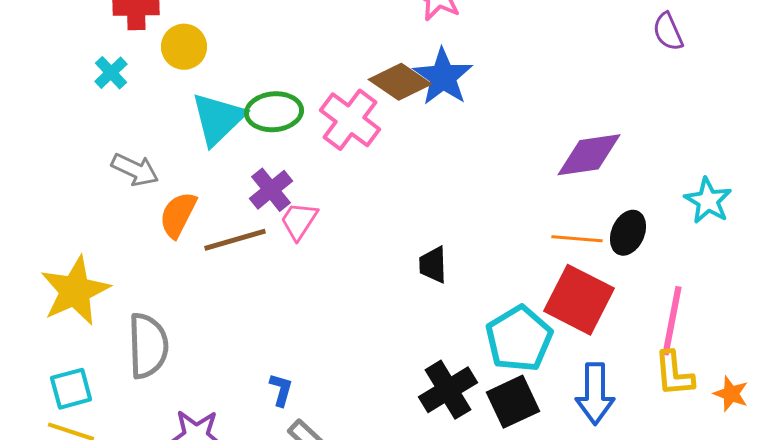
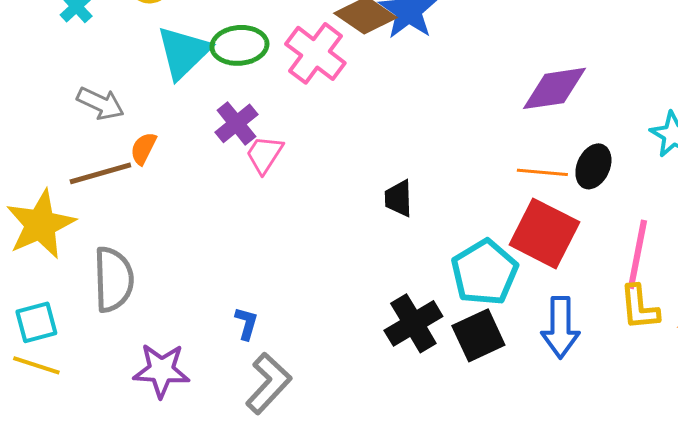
orange semicircle: (178, 215) -> (143, 148), size x0.7
brown line: (235, 240) -> (100, 173), moved

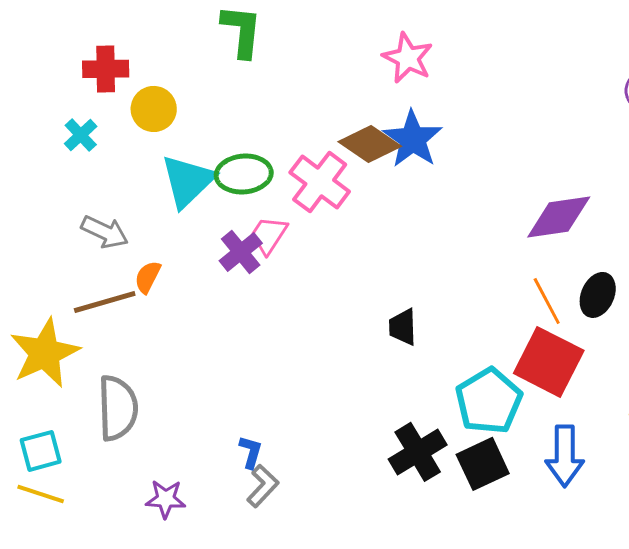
pink trapezoid: (264, 154) -> (269, 235), moved
orange line: (542, 172) -> (547, 301), turned 57
purple star: (161, 370) -> (166, 499), size x0.7
gray L-shape: (268, 383) -> (263, 486), moved, size x0.7

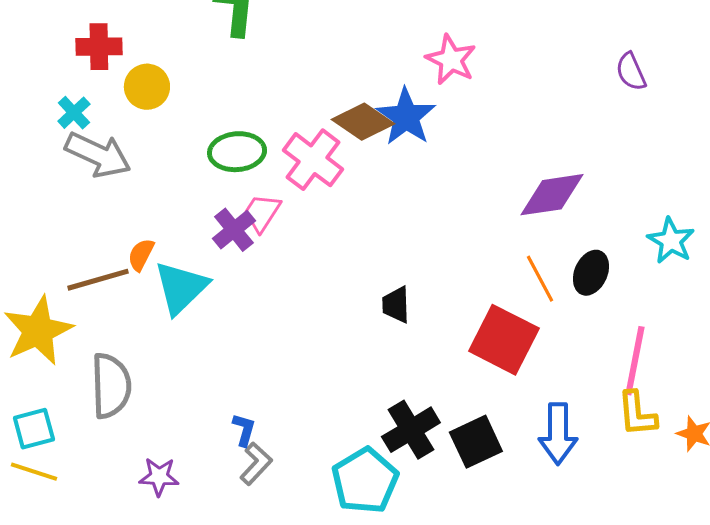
pink star: (408, 58) -> (451, 60), moved
cyan triangle: (188, 181) -> (181, 288), moved
gray arrow: (105, 232) -> (98, 155), moved, size x1.4
red square: (549, 362) -> (504, 340), moved
cyan pentagon: (489, 401) -> (365, 481), moved

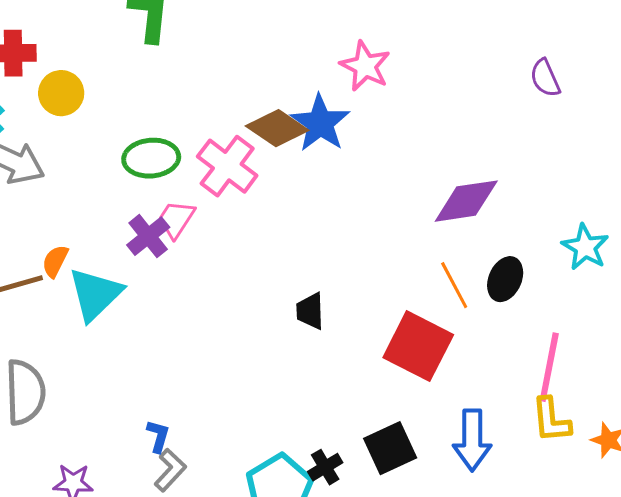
black cross: (411, 430) -> (325, 467), moved, size x0.6

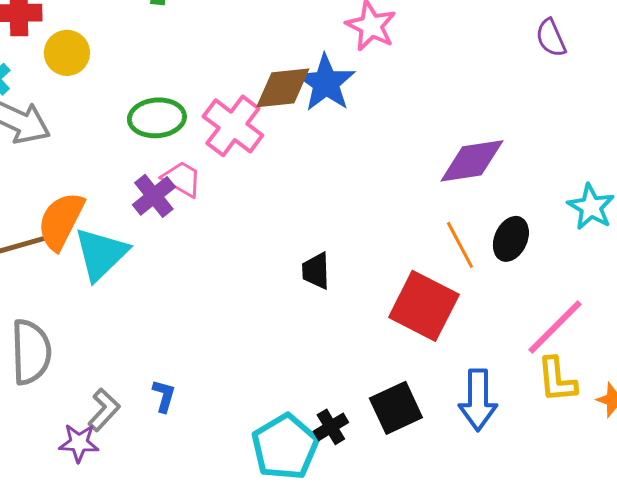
brown diamond: (277, 128) -> (283, 88), turned -40
pink trapezoid: (176, 219) -> (182, 179), turned 87
orange semicircle: (55, 261) -> (61, 221), size x1.8
pink line: (549, 367) -> (555, 327), turned 34
gray L-shape: (170, 470) -> (104, 410), moved

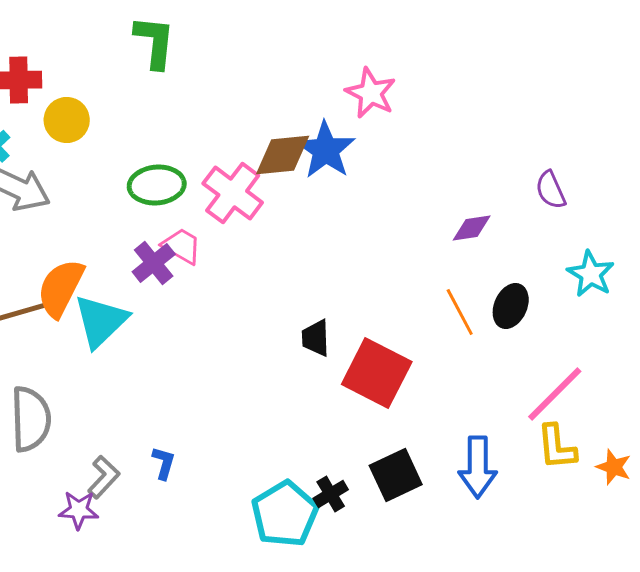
purple semicircle: (551, 38) -> (551, 190), moved
purple diamond: (472, 161) -> (472, 228), size x0.6
red square: (424, 306) -> (377, 373), moved

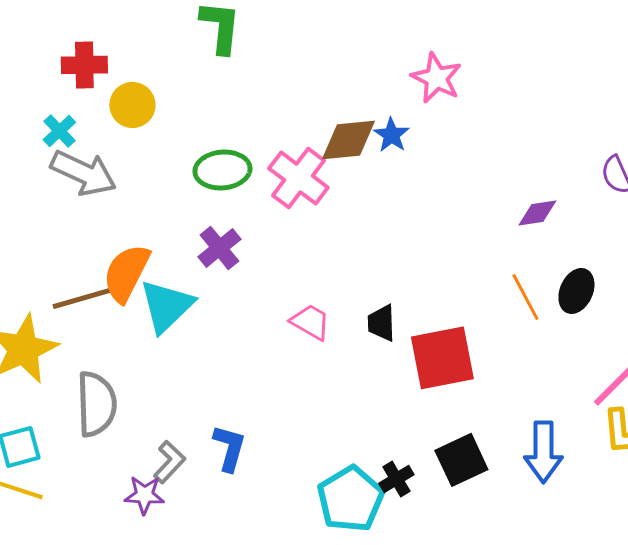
blue star: (326, 150) -> (391, 135), size x0.6
pink trapezoid: (182, 246) -> (310, 322), moved
red square: (377, 373) -> (442, 358), turned -38
blue L-shape: (164, 463) -> (229, 448), size x1.4

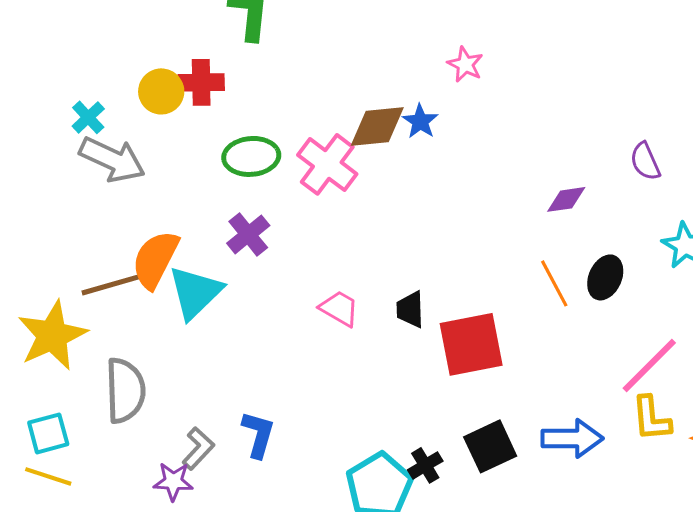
red cross: (84, 65) -> (201, 82), moved
pink star: (436, 78) -> (465, 64), size x0.7
blue arrow: (543, 452) -> (572, 438), turned -90

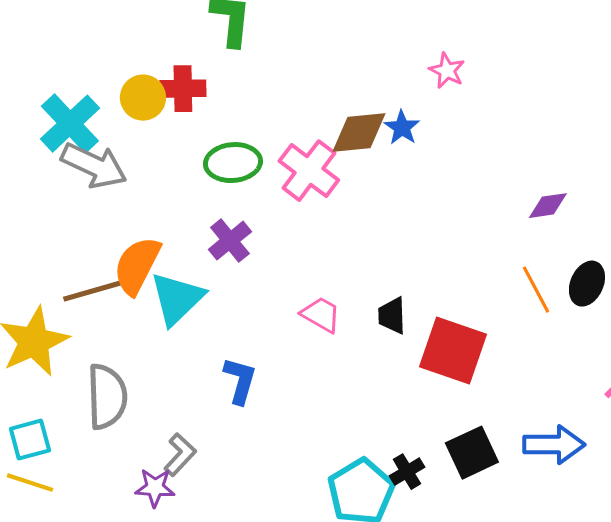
cyan cross: (88, 117) -> (70, 124), size x1.8
red square: (471, 344) -> (453, 351), turned 30
blue L-shape: (258, 434) -> (240, 381), moved

